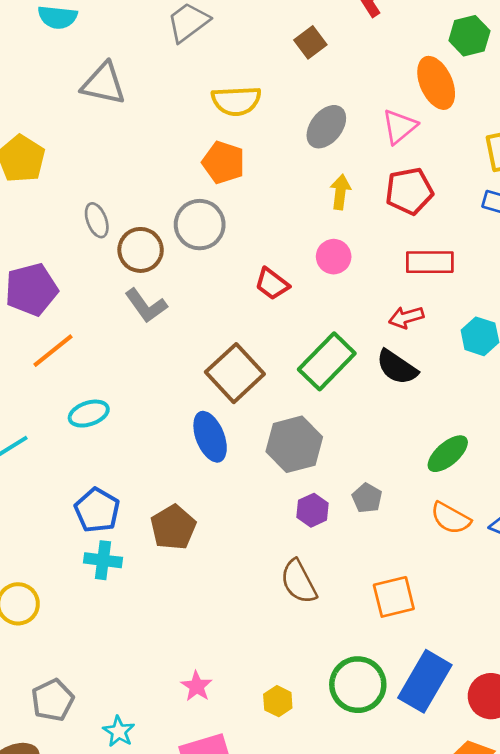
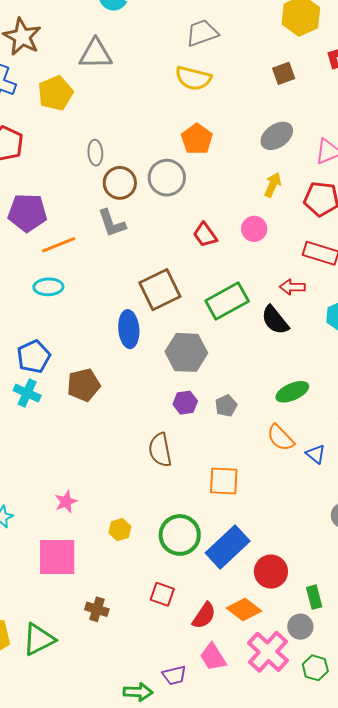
gray triangle: (104, 84) -> (96, 54), moved, turned -30
yellow semicircle: (236, 101) -> (193, 78), moved
purple pentagon: (31, 290) -> (27, 213), moved
orange line: (53, 351) -> (59, 245), moved

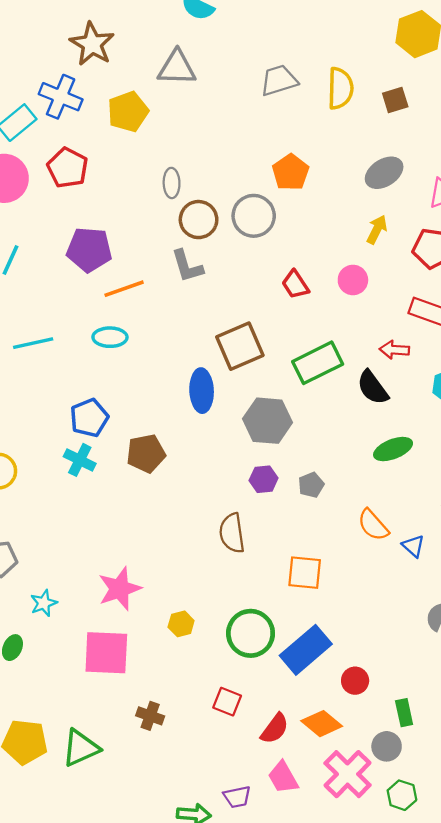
gray trapezoid: (202, 33) -> (279, 80), moved
yellow semicircle: (193, 78) -> (340, 88), moved, turned -105
green ellipse: (292, 392) -> (393, 449), moved
pink star: (66, 502) -> (120, 589), size x1.6
red circle: (271, 572) -> (355, 681), size x0.7

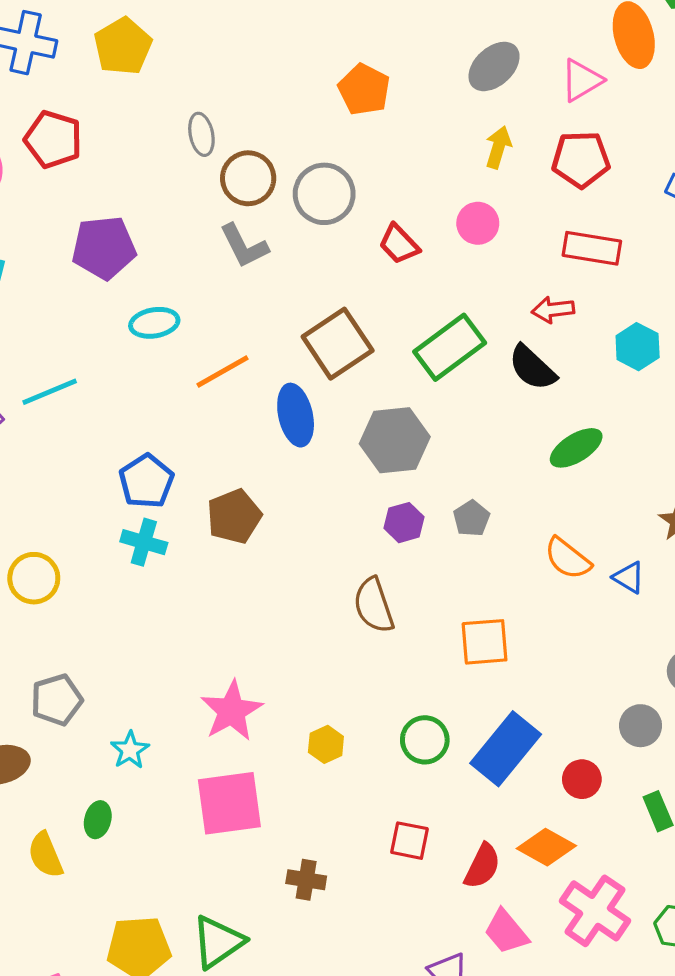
gray circle: (254, 216) -> (324, 194), moved
orange line: (124, 289) -> (222, 371), moved
cyan ellipse: (110, 337) -> (154, 323), moved
green circle: (251, 633) -> (425, 740), size x0.7
gray circle: (387, 746) -> (641, 726), moved

